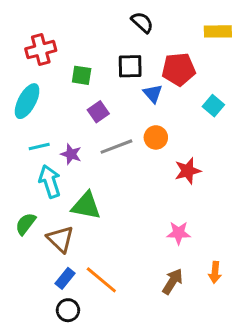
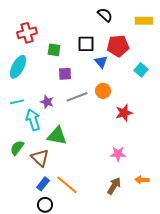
black semicircle: (142, 22) -> (105, 15), moved
purple square: (98, 112) -> (65, 74), turned 32
cyan line: (39, 147) -> (17, 102), moved
orange arrow: (215, 272) -> (142, 180), turned 88

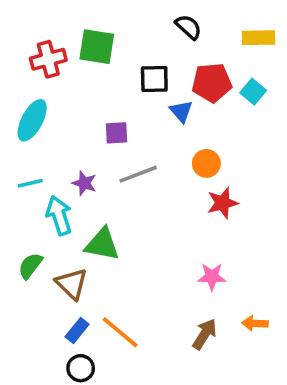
green square: (54, 50) -> (97, 47), moved, size x1.5
cyan square: (141, 70) -> (253, 92), moved
orange circle: (103, 91) -> (206, 163), moved

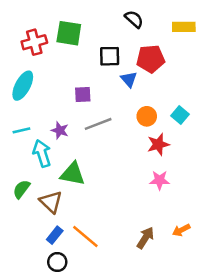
cyan square: (253, 92) -> (180, 115), moved
pink star: (212, 277) -> (160, 180), moved
orange arrow: (255, 323) -> (181, 230), turned -30

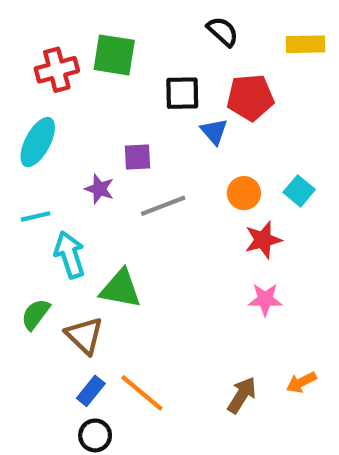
purple star: (60, 130) -> (99, 189), moved

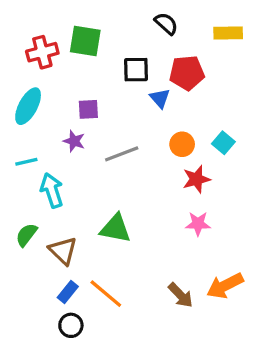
purple square: (138, 157) -> (88, 109), moved
green triangle: (121, 289) -> (115, 228), moved
orange arrow: (301, 382) -> (225, 286), size x1.6
brown arrow: (242, 395) -> (181, 295), turned 104

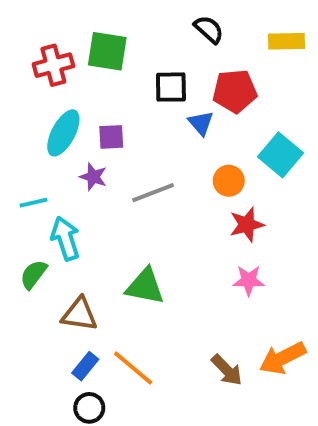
cyan ellipse: (28, 106) -> (63, 133), moved
cyan square: (223, 143) -> (281, 155), moved, size x1.5
green semicircle: (26, 235) -> (33, 274), moved
brown triangle: (63, 251) -> (79, 314), turned -36

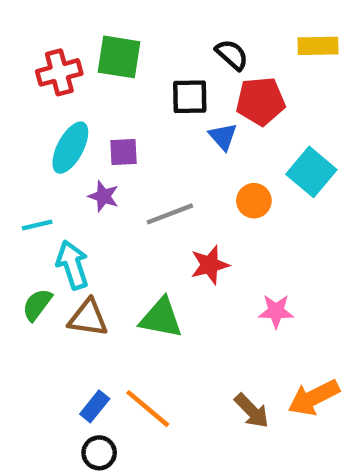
black semicircle: (209, 29) -> (232, 55), moved
red star: (247, 225) -> (210, 265), moved
brown triangle: (79, 314) -> (88, 318), moved

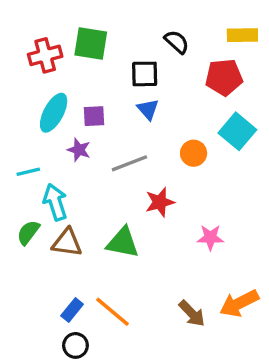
red pentagon: (261, 101) -> (224, 77), moved
blue triangle: (223, 137) -> (148, 109), moved

